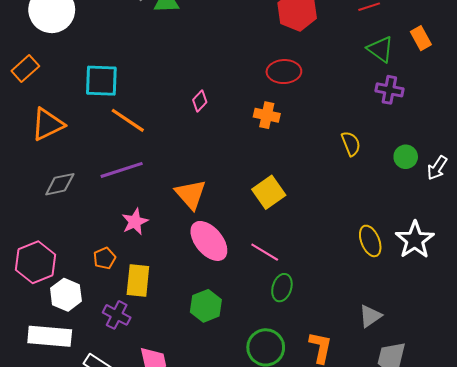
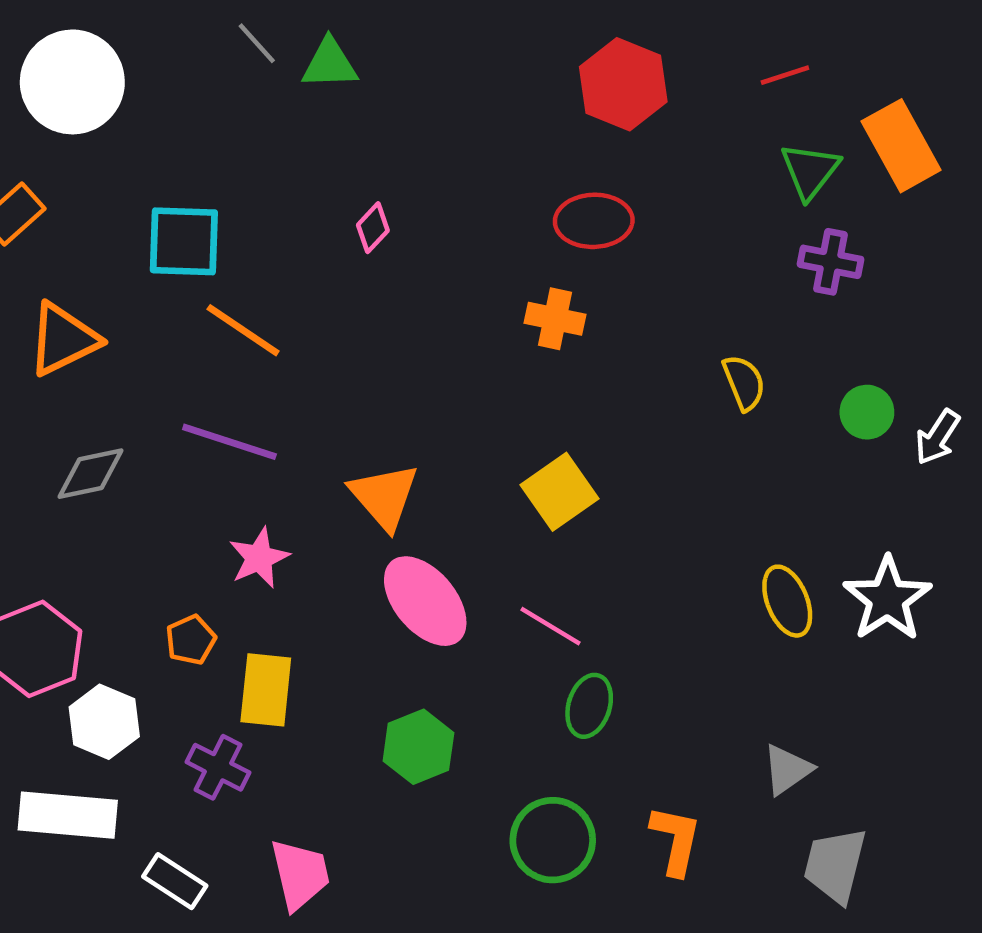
orange rectangle: (421, 38) -> (901, 146), size x1.6
green triangle: (380, 49) -> (810, 171), turned 32
pink diamond: (200, 101) -> (373, 228), moved
purple line: (122, 170) -> (229, 442), turned 36

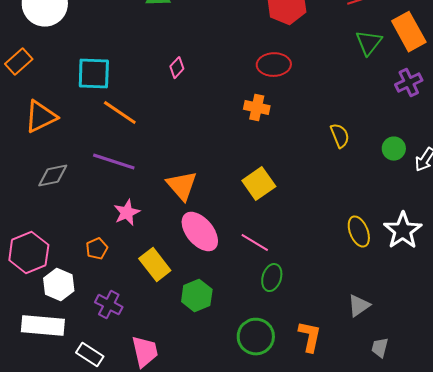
purple cross: (830, 262) -> (409, 83), moved, turned -36
yellow rectangle: (266, 690) -> (155, 265), moved, turned -44
gray trapezoid: (835, 865) -> (380, 348), size x0.6

